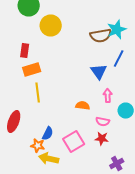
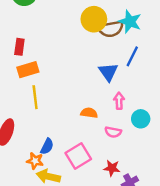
yellow circle: (51, 26) -> (94, 19), moved
cyan star: (117, 30) -> (130, 22), turned -30
red star: (102, 138) -> (112, 168), moved

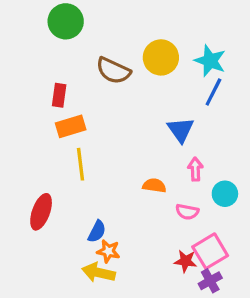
brown semicircle: (111, 29) -> (113, 71), moved, turned 35
blue line: (132, 56) -> (213, 92), moved
pink square: (78, 156) -> (210, 251), moved
orange star: (35, 161) -> (108, 251), moved

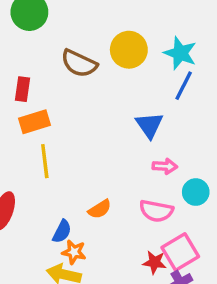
pink arrow: (195, 169) -> (165, 166), turned 95
orange semicircle: (154, 186) -> (100, 209), moved, turned 140
pink semicircle: (187, 212) -> (156, 211), size x1.4

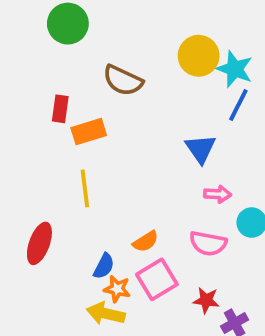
yellow circle: (129, 50) -> (199, 56), moved
orange rectangle: (35, 122) -> (89, 132), moved
pink square: (180, 252) -> (157, 279), moved

